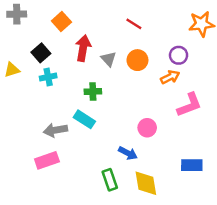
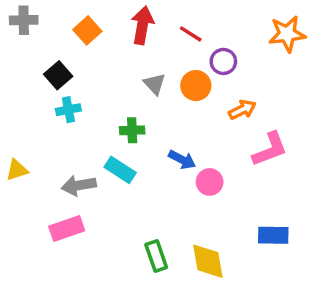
red arrow: (83, 48) -> (142, 25), moved
purple circle: (179, 55) -> (223, 61), moved
yellow triangle: (12, 70) -> (17, 170), moved
blue arrow: (128, 153) -> (182, 160), moved

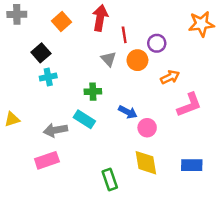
red line: (191, 34) -> (124, 35), moved, turned 49
yellow diamond: (208, 261) -> (146, 163), moved

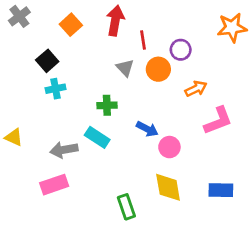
gray cross: (17, 14) -> (19, 16), turned -36
yellow triangle: (12, 119) -> (14, 137), turned 42

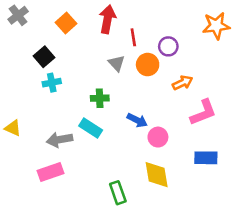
blue rectangle: (221, 190) -> (206, 158), moved

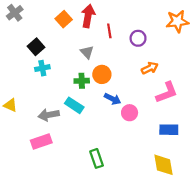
orange square: (66, 23) -> (64, 19), moved
gray triangle: (116, 63) -> (87, 52), moved
orange circle: (148, 65) -> (102, 74), moved
yellow diamond: (157, 175) -> (164, 165), moved

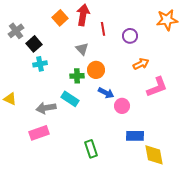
gray cross: (15, 13) -> (16, 31), moved
blue rectangle: (169, 130) -> (135, 136), moved

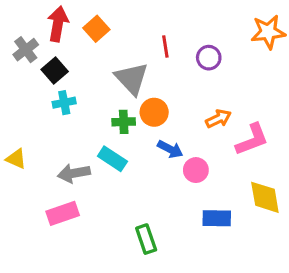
red arrow: (83, 15) -> (58, 24), moved
gray triangle: (82, 49) -> (132, 79), size x1.6
orange arrow: (141, 64) -> (218, 119), moved
yellow diamond: (154, 155) -> (265, 197), moved

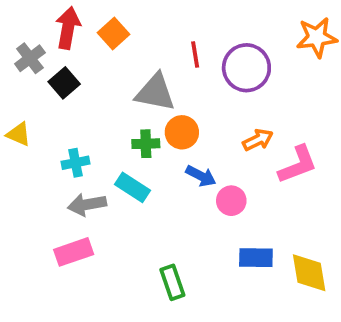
purple circle: (209, 58) -> (246, 68), size x1.6
gray triangle: (132, 79) -> (155, 92), turned -36
cyan cross: (64, 103) -> (76, 163), moved
yellow triangle: (16, 159) -> (19, 134), moved
yellow diamond: (265, 197) -> (309, 273), moved

